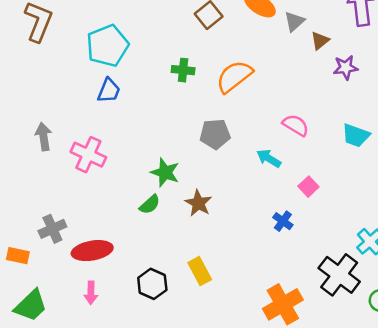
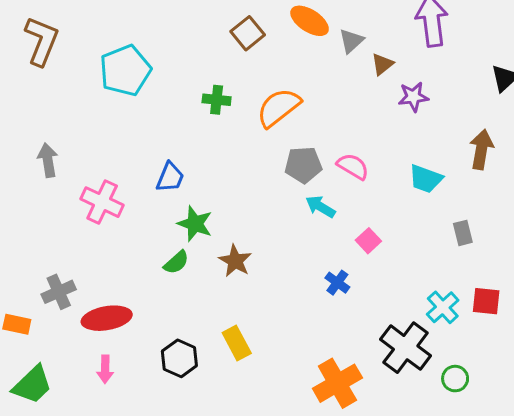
blue trapezoid: (109, 91) -> (170, 177), moved
gray pentagon: (215, 134) -> (303, 165), moved
gray arrow: (44, 137) -> (48, 160), moved

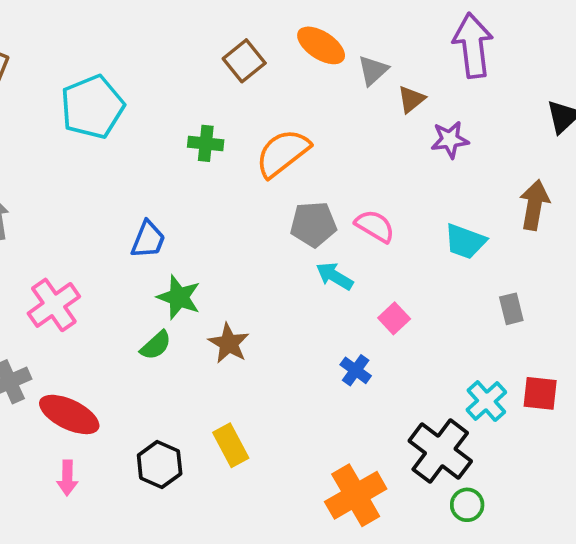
pink cross: (102, 202) -> (54, 305), moved, turned 30
red ellipse: (107, 318) -> (69, 414), turned 36
green circle: (455, 379) -> (467, 505), moved

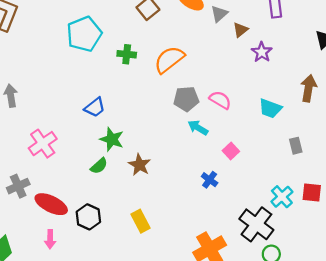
cyan pentagon: (92, 107) -> (84, 34), moved
purple star: (450, 140) -> (262, 52), turned -30
blue trapezoid: (148, 240) -> (95, 107), turned 30
black hexagon: (160, 464) -> (88, 217), moved

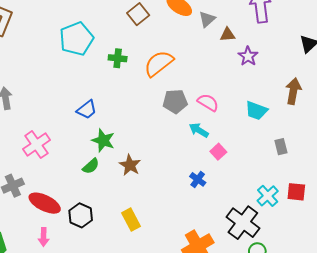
brown triangle: (240, 30) -> (228, 35), turned 35
cyan arrow: (198, 128) -> (199, 130), moved

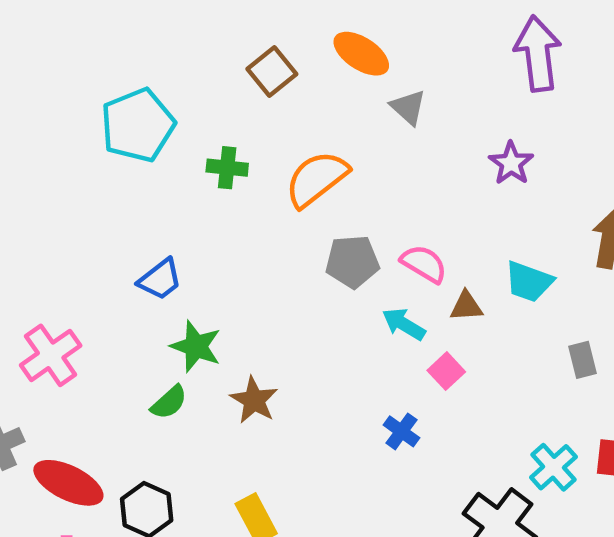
gray triangle: (207, 19) -> (408, 107), moved, turned -36
brown triangle: (228, 35) -> (466, 306), moved

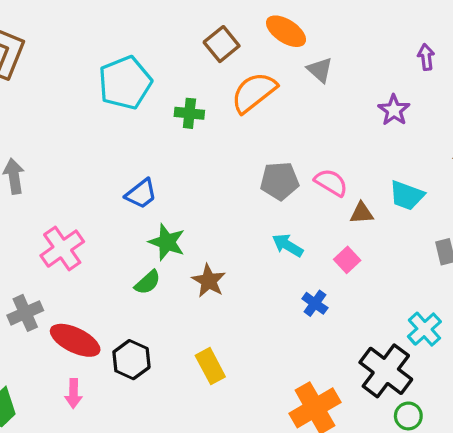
purple arrow: (538, 54) -> (426, 57), moved, size x0.5
orange semicircle: (317, 179) -> (254, 92), moved
cyan arrow: (404, 324) -> (288, 245), moved

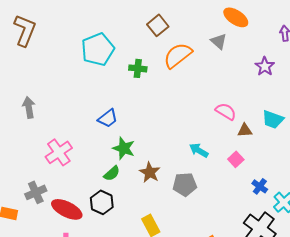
orange ellipse: (286, 31) -> (236, 17), moved
gray pentagon: (280, 181) -> (185, 184), moved
blue cross: (315, 303) -> (260, 186), moved
black hexagon: (131, 360) -> (102, 202), moved

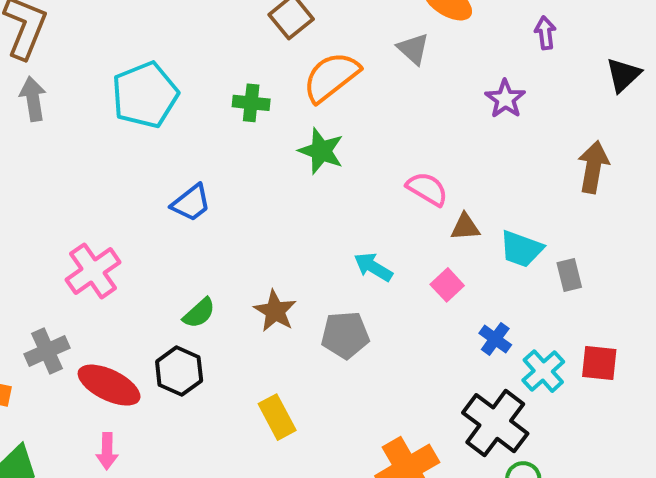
cyan pentagon: (98, 49) -> (145, 95), moved
gray arrow: (29, 107) -> (33, 99), moved
cyan trapezoid: (273, 119) -> (521, 249), moved
green star: (124, 148) -> (321, 151), moved

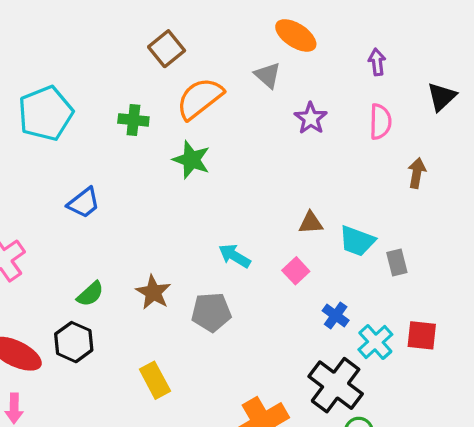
purple star: (505, 99) -> (311, 118), moved
brown arrow: (593, 167) -> (417, 173), size x0.7
pink semicircle: (427, 189) -> (380, 122), moved, turned 60

